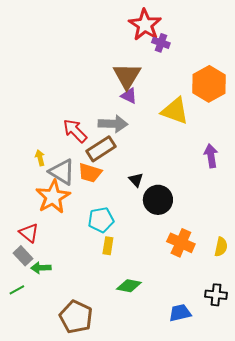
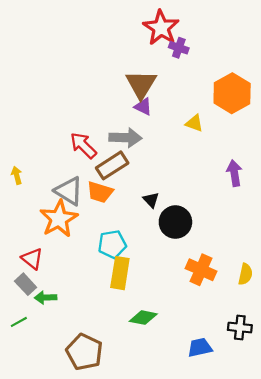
yellow triangle: (175, 111) -> (194, 123), size x0.6
yellow arrow: (40, 158) -> (17, 175), moved
yellow rectangle: (108, 246) -> (120, 273), size x1.6

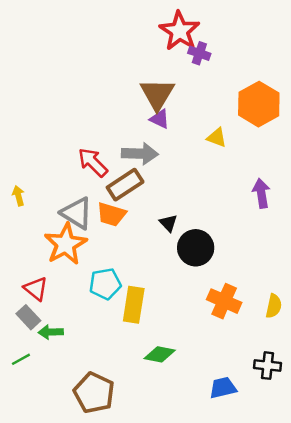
cyan pentagon: (112, 244) -> (105, 284), moved

